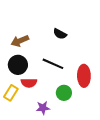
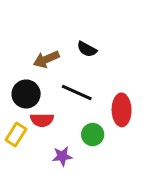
brown arrow: (20, 41) -> (46, 59), moved

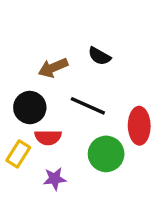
green circle: (93, 135) -> (106, 154), size x1.4
purple star: (62, 156) -> (55, 179), moved

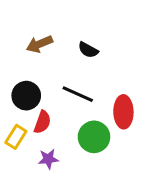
brown arrow: (53, 68) -> (39, 44), moved
red semicircle: (48, 137) -> (42, 122), turned -70

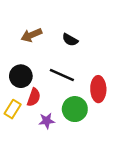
purple star: (48, 159) -> (47, 121), moved

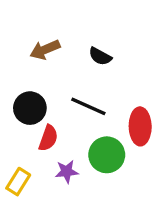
yellow rectangle: (13, 109) -> (18, 182), moved

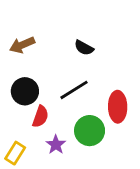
brown arrow: (45, 50) -> (22, 45), moved
black line: (88, 106) -> (74, 90), turned -56
purple star: (67, 172) -> (56, 145), turned -30

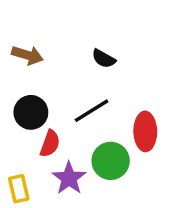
brown arrow: (22, 45) -> (27, 55), turned -140
purple star: (56, 145) -> (69, 178), size x1.4
yellow rectangle: (15, 153) -> (19, 189), turned -45

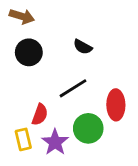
brown arrow: (27, 55) -> (22, 16), moved
black circle: (31, 112) -> (29, 52), moved
yellow rectangle: (19, 189) -> (23, 139), moved

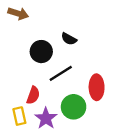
black circle: (29, 52) -> (41, 52), moved

